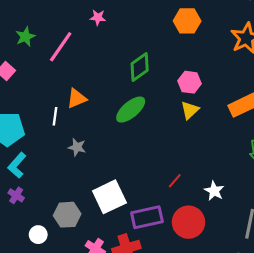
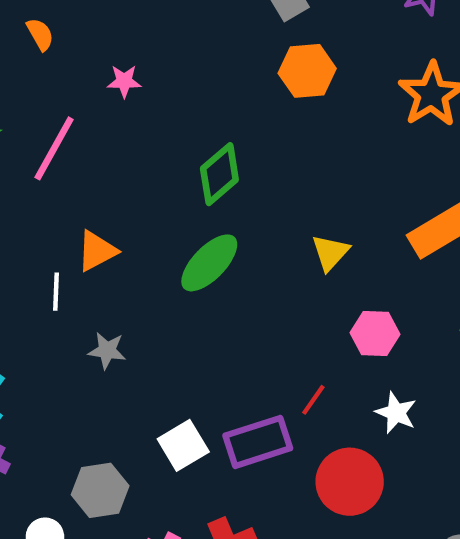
pink hexagon: (190, 82) -> (375, 334), moved
white square: (109, 197) -> (183, 445), size x0.7
purple rectangle: (147, 217) -> (258, 442), moved

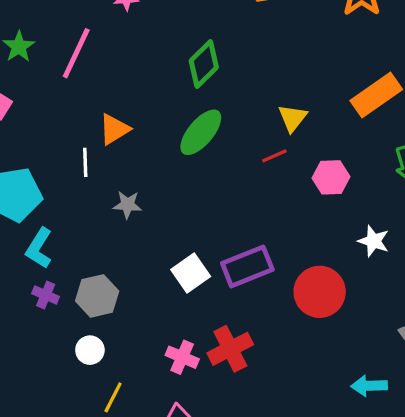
red line: (313, 400) -> (274, 156), moved, turned 35
white star: (396, 413) -> (374, 241), moved
gray hexagon: (100, 490) -> (97, 296), moved

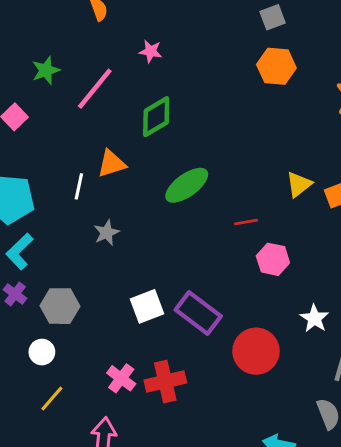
green diamond: (204, 64) -> (156, 117), moved
yellow triangle: (293, 118) -> (299, 184), moved
pink hexagon: (331, 177) -> (273, 259), moved
gray star: (127, 205) -> (107, 233), turned 30
purple rectangle: (247, 266) -> (198, 313), turned 45

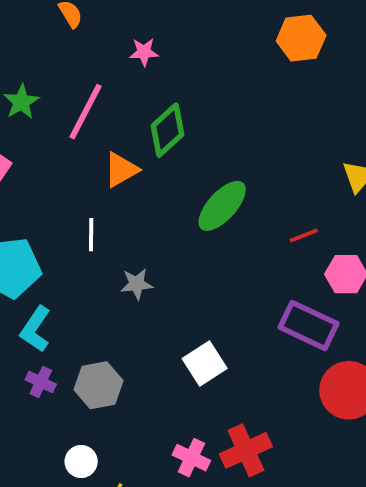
orange triangle: (111, 164) -> (121, 170), moved
gray star: (107, 233) -> (137, 284), turned 30
purple rectangle: (198, 313) -> (308, 325), moved
white circle: (42, 352) -> (81, 462), moved

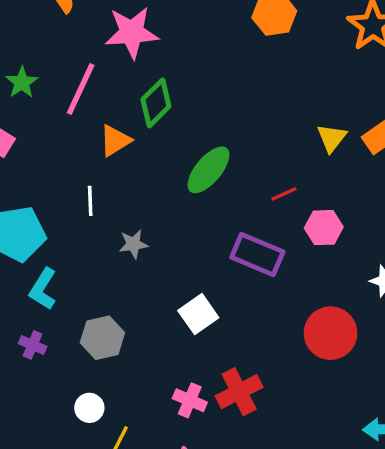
pink star: (144, 52) -> (132, 33), size x2.0
purple rectangle: (308, 325) -> (257, 254), moved
purple cross: (41, 382) -> (33, 345), moved

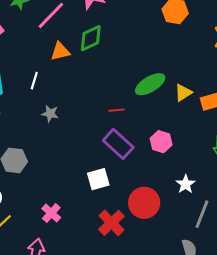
green ellipse: (208, 170) -> (150, 84), moved
red line: (284, 194) -> (117, 110), moved
white square: (198, 314) -> (98, 179), moved
red cross: (239, 392) -> (111, 223), moved, turned -36

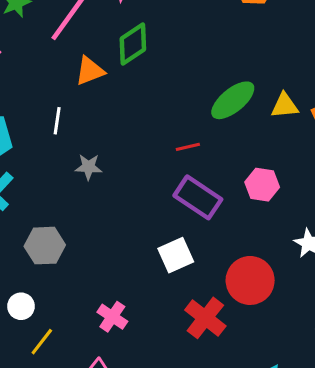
yellow triangle: (183, 93) -> (285, 106), turned 36

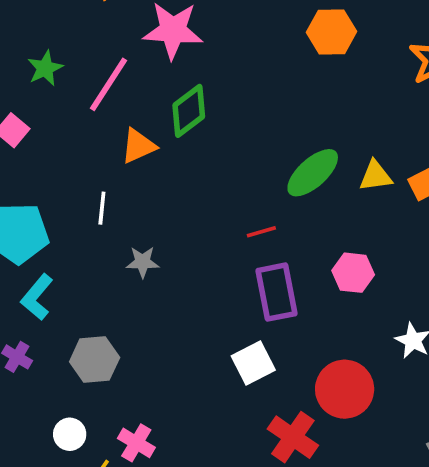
purple rectangle: (198, 197) -> (276, 292), turned 48
pink cross: (112, 317) -> (136, 443), moved

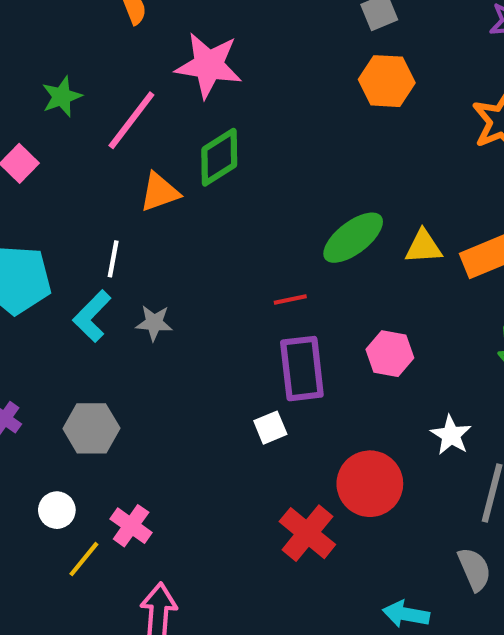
cyan L-shape: (37, 297) -> (92, 316), moved
white square: (253, 363) -> (270, 428), moved, size x0.7

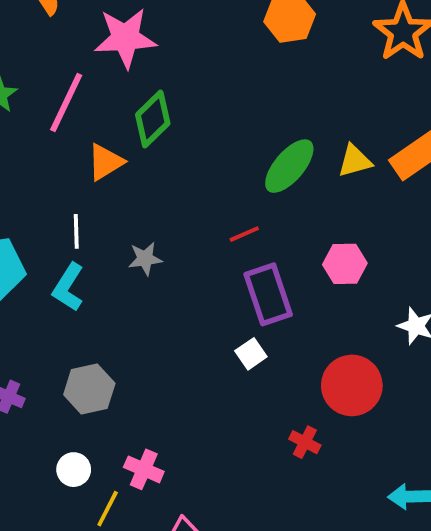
gray star: (154, 323) -> (145, 259), moved
red cross: (307, 533) -> (305, 442), size x0.6

